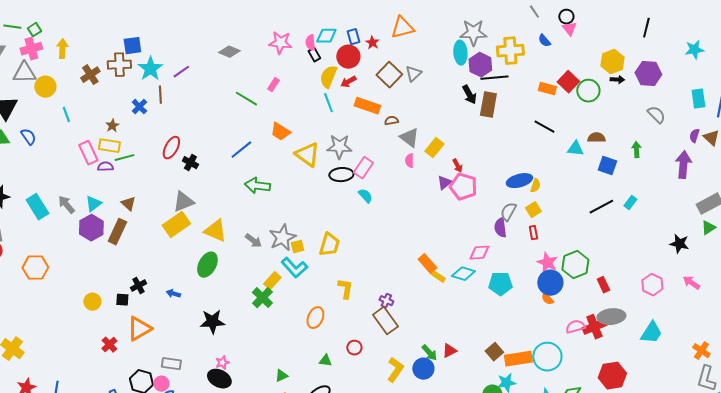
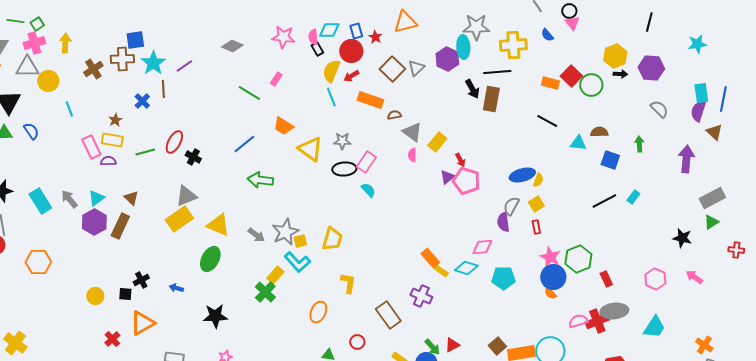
purple hexagon: (480, 65) -> (447, 59), moved
purple semicircle: (694, 136) -> (698, 111), moved, size x1.5
gray star: (339, 147) -> (342, 141), size x0.7
green line: (124, 158) -> (145, 152), moved
purple cross: (386, 301) -> (421, 296), moved, size x1.5

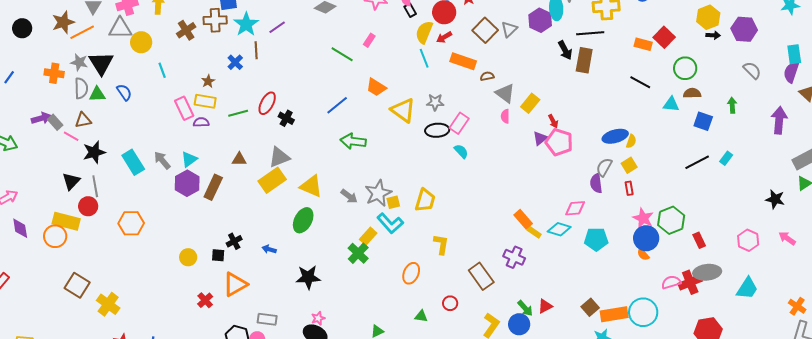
green circle: (591, 85) -> (685, 68), moved
brown triangle: (131, 198) -> (239, 159), moved, turned -42

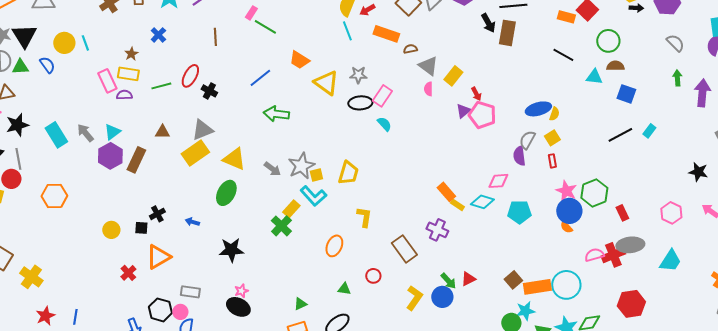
pink rectangle: (369, 40) -> (251, 13), moved
yellow circle: (141, 42) -> (64, 43), moved
brown line: (256, 50) -> (215, 37), moved
green arrow: (732, 105) -> (677, 78), moved

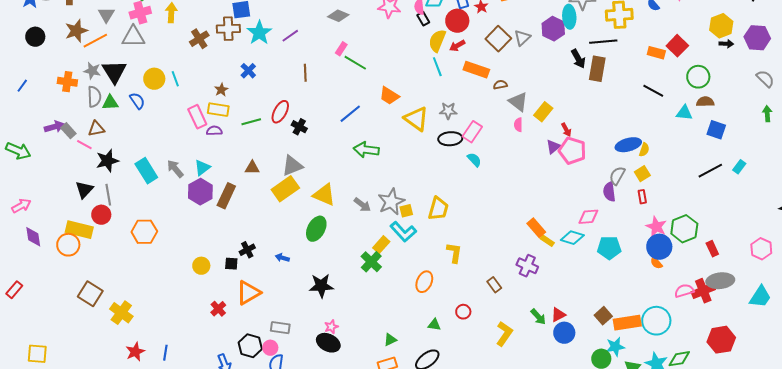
brown rectangle: (404, 249) -> (494, 285), size x0.6
blue circle: (442, 297) -> (564, 333), moved

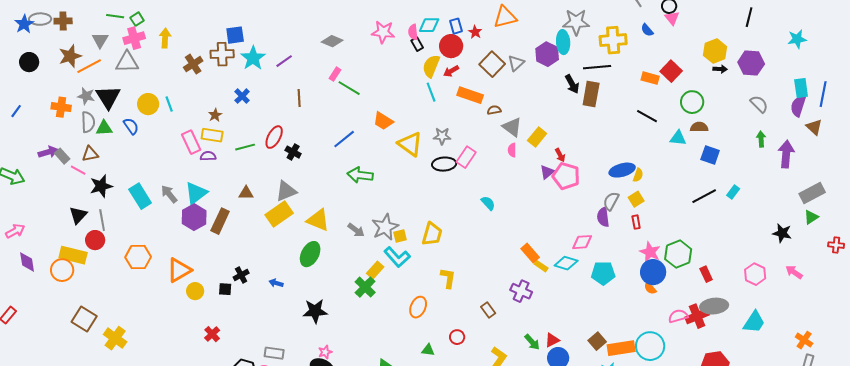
cyan semicircle: (474, 160) -> (488, 203), moved
cyan triangle: (202, 168) -> (196, 193), size x1.4
orange triangle: (248, 293) -> (179, 270), moved

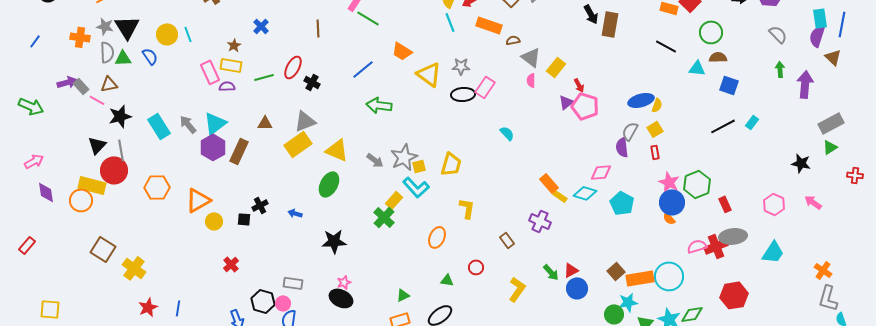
red circle: (95, 240) -> (114, 170), size x1.4
cyan pentagon: (603, 273) -> (622, 203), turned 30

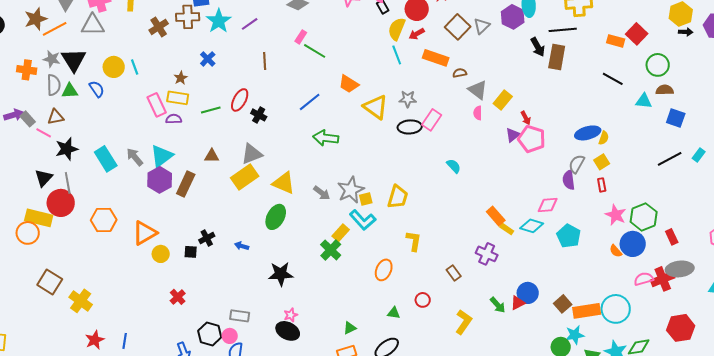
blue circle: (672, 202) -> (633, 244), moved
blue circle: (577, 288) -> (528, 293), moved

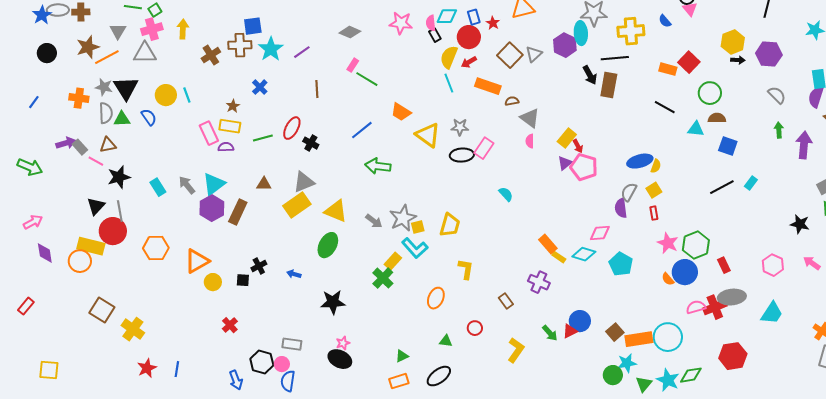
yellow rectangle: (503, 100) -> (567, 138), moved
cyan rectangle: (106, 159) -> (158, 187), size x0.7

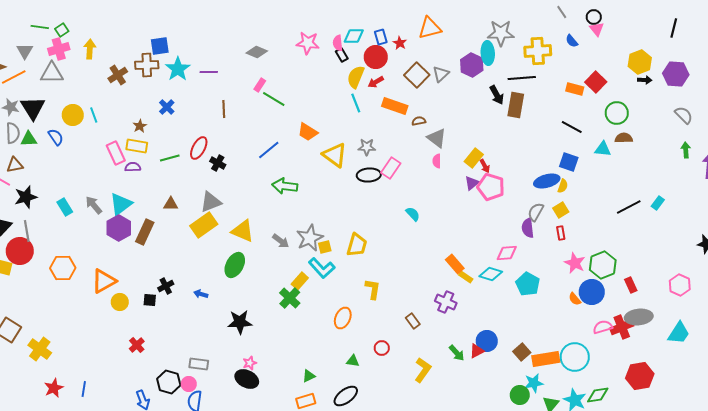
purple line: (302, 52) -> (209, 72), turned 36
blue square: (728, 146) -> (569, 162), moved

